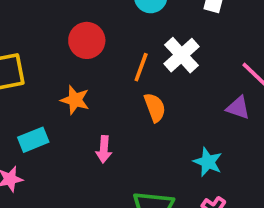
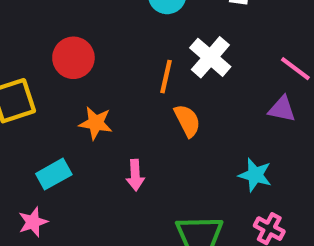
red circle: (87, 40) -> (73, 58), moved

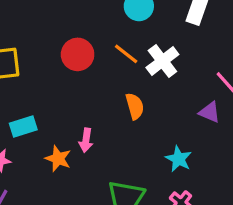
red circle: (73, 58) -> (78, 54), moved
orange line: (166, 77) -> (126, 54), moved, turned -76
orange star: (96, 123) -> (58, 159), moved

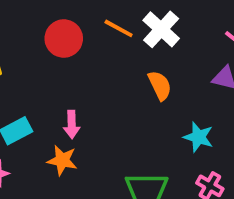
orange semicircle: (135, 106) -> (160, 85), moved
pink arrow: (86, 140) -> (72, 124), moved

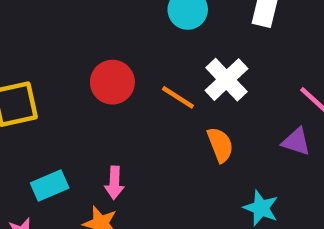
orange line: (119, 28) -> (178, 97), moved

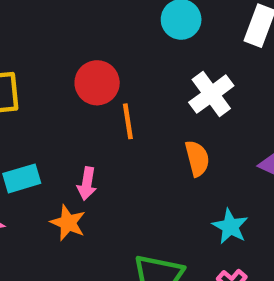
orange line: (178, 97) -> (128, 121), moved, turned 42

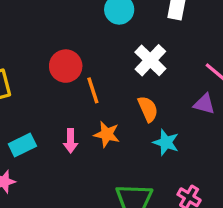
orange star: (68, 223) -> (107, 134), moved
cyan star: (230, 226) -> (166, 142), moved

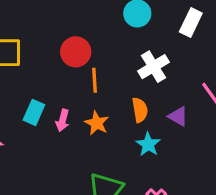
purple triangle: (204, 104) -> (178, 116), moved
cyan rectangle: (22, 145) -> (34, 112), moved, turned -55

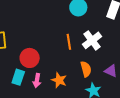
red circle: (76, 52) -> (30, 58), moved
orange line: (95, 80) -> (69, 42), moved

